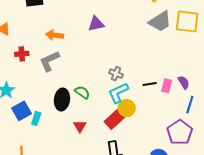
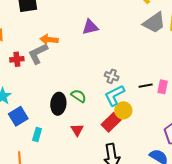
gray L-shape: (49, 61) -> (38, 53), moved
cyan rectangle: (36, 118) -> (37, 134), moved

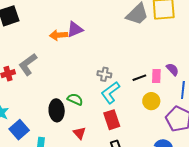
orange arrow: (49, 40) -> (59, 35), moved
yellow circle: (123, 110) -> (151, 101), moved
red rectangle: (111, 122) -> (112, 120), turned -54

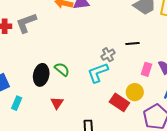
gray cross: (104, 74) -> (108, 55), moved, turned 32
black line: (139, 78) -> (133, 43), moved
red rectangle: (112, 120) -> (119, 102), moved, turned -54

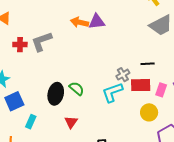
red rectangle: (119, 102) -> (141, 85), moved, turned -36

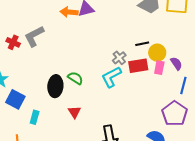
red cross: (20, 45) -> (13, 42), turned 32
blue square: (14, 101) -> (15, 99), turned -30
yellow circle: (149, 112) -> (157, 53), moved

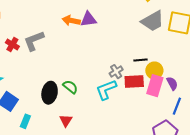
pink rectangle: (159, 68) -> (155, 86), size x1.5

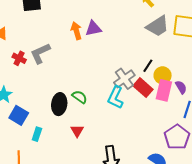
orange arrow: (71, 21) -> (76, 31), turned 66
black line: (140, 60) -> (148, 66), turned -48
gray cross: (116, 72) -> (124, 79), size x1.5
red rectangle: (134, 81) -> (143, 88), turned 48
cyan L-shape: (106, 90) -> (116, 97), turned -40

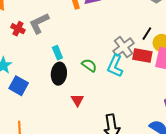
red rectangle: (143, 88) -> (142, 56), turned -30
green semicircle: (80, 97) -> (89, 65), moved
cyan rectangle: (37, 134) -> (57, 53), moved, turned -40

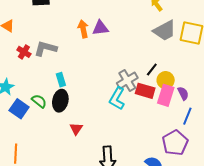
gray L-shape: (39, 23) -> (46, 49), turned 35
green semicircle: (89, 65) -> (39, 101), moved

